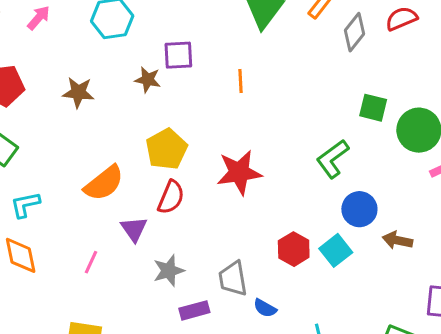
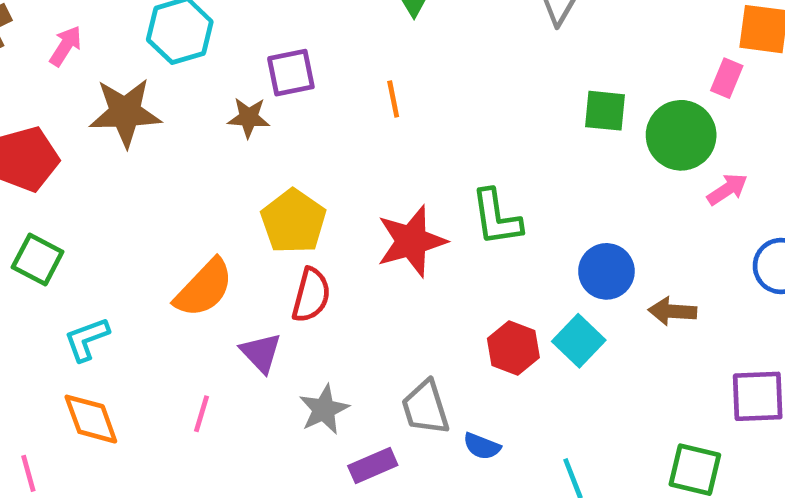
brown star: (78, 92) -> (125, 113), moved, size x1.4
green L-shape: (333, 159) -> (496, 218), moved, turned -54

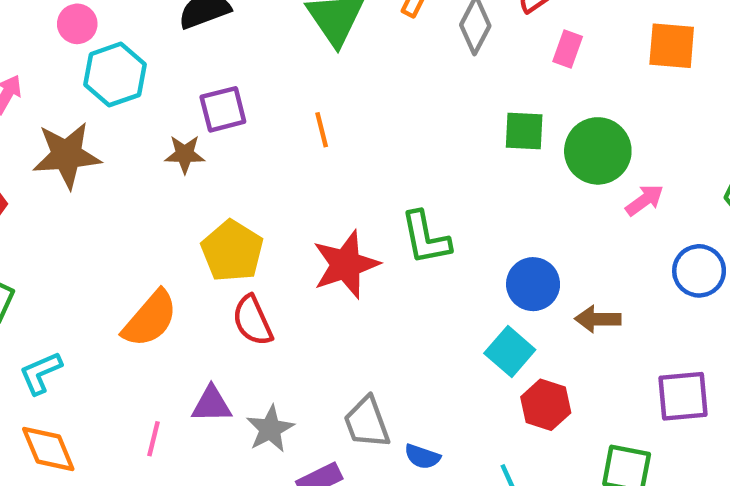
pink rectangle: (727, 78) -> (568, 49), moved
red semicircle: (311, 295) -> (253, 320), turned 144
red hexagon: (513, 348) -> (546, 405), moved
purple triangle: (261, 353) -> (212, 404), moved, turned -45

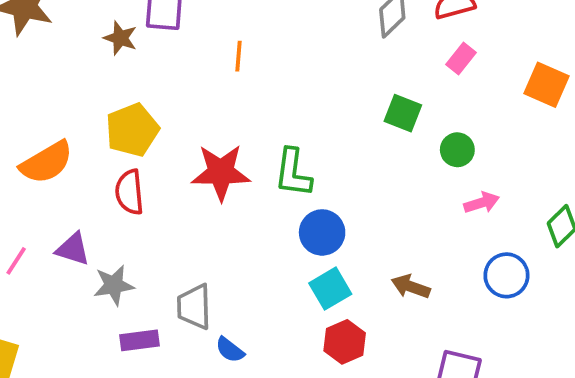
green circle: (598, 151) -> (457, 150), size x0.6
blue circle: (533, 284) -> (322, 232), moved

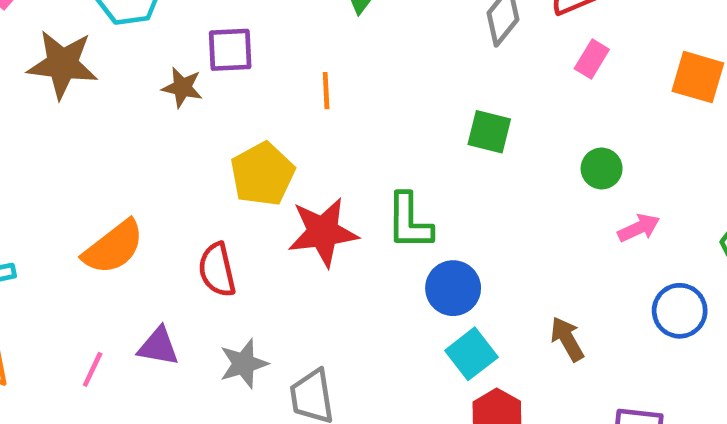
green square: (403, 113) -> (489, 132), moved
yellow pentagon: (132, 130) -> (262, 174), moved
gray star: (114, 285) -> (244, 364), moved
brown arrow: (411, 287) -> (567, 339), turned 48

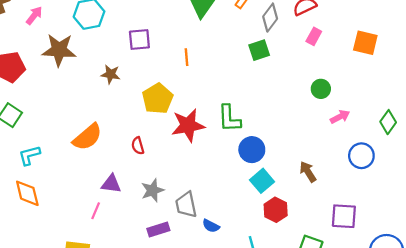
brown star: (182, 87) -> (111, 74), moved
green square: (489, 132) -> (259, 50), moved, turned -30
red semicircle: (217, 270) -> (138, 146), size x0.7
pink line: (93, 369) -> (96, 211), moved

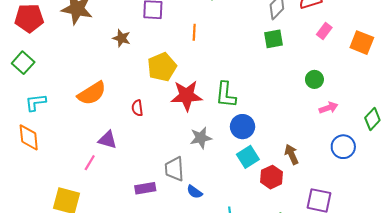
pink rectangle: (314, 36) -> (324, 31), moved
green square: (259, 50) -> (274, 39), moved
gray star: (153, 190) -> (201, 138), moved
red hexagon: (276, 210) -> (272, 177), moved

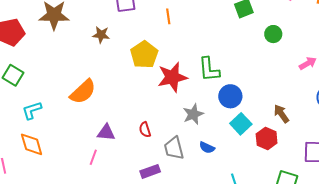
green circle: (314, 79) -> (273, 34), moved
red semicircle: (137, 108) -> (145, 130), moved
blue semicircle: (194, 192) -> (207, 148), moved

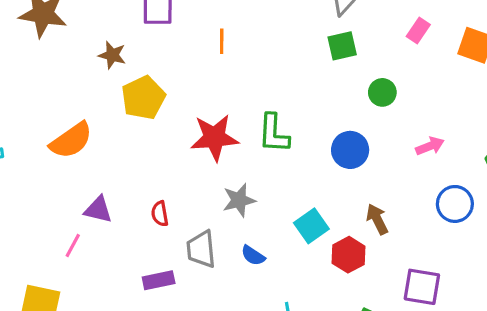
yellow pentagon: (144, 55) -> (143, 98), moved
blue circle: (230, 96) -> (350, 150), moved

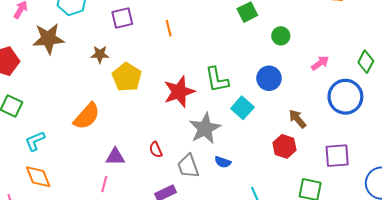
gray star: (239, 200) -> (205, 128), size x1.4
blue circle: (455, 204) -> (345, 97), size x1.4
cyan square: (311, 226) -> (242, 108), moved

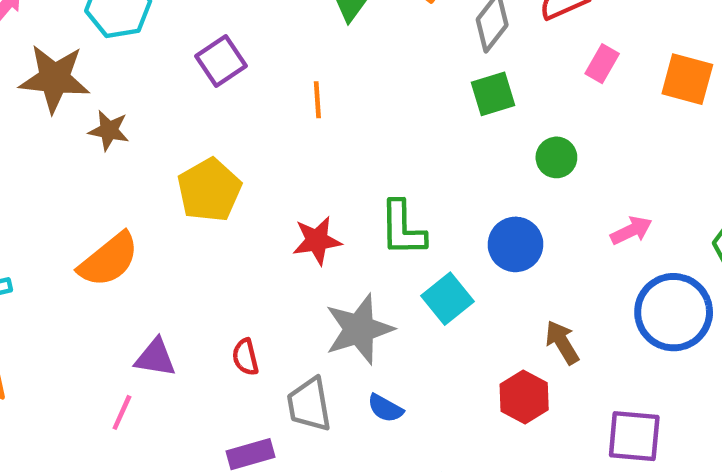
purple square: (122, 18) -> (221, 61), turned -30
brown star: (100, 54) -> (109, 130), moved
red star: (179, 92) -> (317, 241), size x0.7

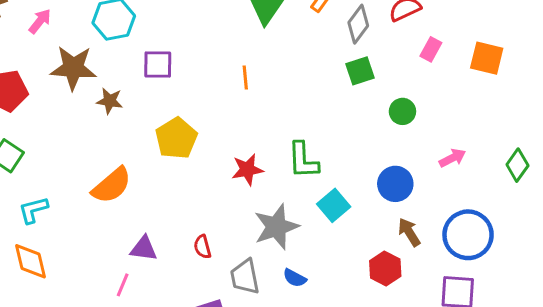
purple square: (221, 61) -> (158, 64), moved, turned 36
blue circle: (515, 244) -> (395, 184), moved
blue circle: (674, 312) -> (468, 235), moved

